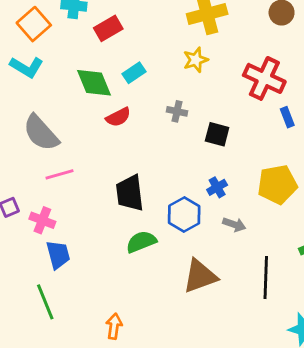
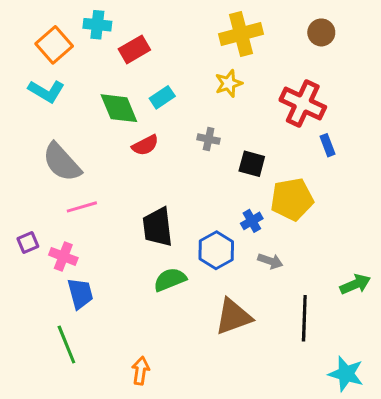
yellow pentagon: (277, 184) -> (292, 199), moved

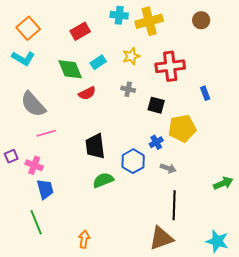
cyan cross: (97, 25) -> (119, 15), moved
yellow star: (229, 83) -> (131, 56), moved
red cross: (303, 103) -> (170, 66), moved, turned -32
brown triangle: (233, 317) -> (161, 238), moved
black line: (304, 318) -> (174, 205), moved

